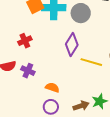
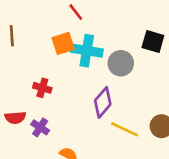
red cross: (25, 41) -> (42, 88), turned 32

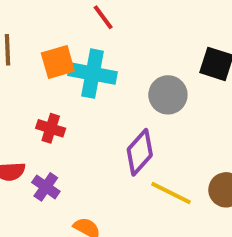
orange square: (63, 43) -> (58, 62), moved
cyan cross: (87, 51) -> (93, 74), moved

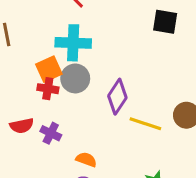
orange square: (58, 62) -> (49, 69), moved
gray circle: (168, 95) -> (75, 78), moved

